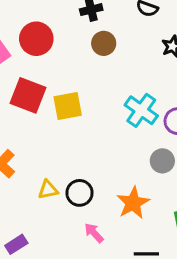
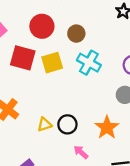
red circle: (36, 39) -> (42, 26), moved
brown circle: (104, 43) -> (76, 34), moved
cyan cross: (141, 110) -> (89, 63), moved

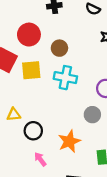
cyan cross: (89, 63) -> (65, 78), turned -30
yellow triangle: (45, 125) -> (14, 115), moved

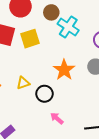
cyan cross: (65, 78) -> (68, 27), moved, turned 35
orange star: (69, 141) -> (64, 70), moved

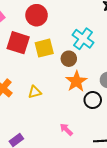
brown circle: (51, 12) -> (69, 59), moved
black circle: (44, 94) -> (93, 100), moved

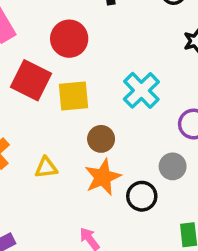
brown circle: (69, 59) -> (101, 139), moved
orange star: (76, 81) -> (103, 177), moved

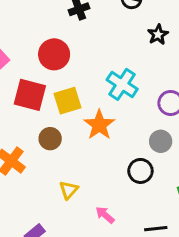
brown circle: (101, 139) -> (50, 139), moved
yellow triangle: (46, 168) -> (69, 190), moved, turned -30
orange star: (103, 177) -> (99, 125), moved

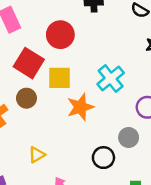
brown circle: (50, 139) -> (26, 98), moved

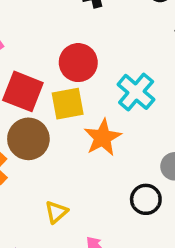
red circle: (60, 35) -> (78, 63), moved
brown circle: (26, 98) -> (28, 139), size x1.5

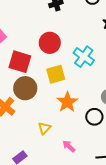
yellow square: (68, 104) -> (56, 74), moved
orange star: (103, 138) -> (67, 102), moved

